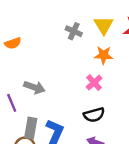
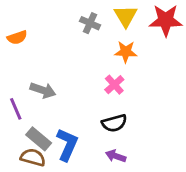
gray rectangle: (31, 128) -> (39, 139), turned -60

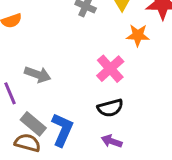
orange star: (126, 52) -> (138, 35), moved
pink cross: (114, 85) -> (110, 69), size x1.4

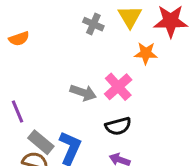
gray arrow: (38, 74) -> (83, 93), moved

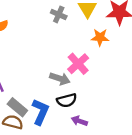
gray arrow: (83, 93) -> (60, 79), moved
black semicircle: (118, 126) -> (67, 100), moved

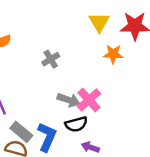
gray cross: (59, 14) -> (51, 59), moved, turned 35
pink cross: (78, 64) -> (89, 100), moved

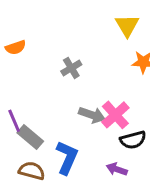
black semicircle: (76, 124) -> (133, 140), moved
gray rectangle: (21, 132) -> (30, 137), moved

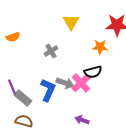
yellow triangle: (127, 25) -> (71, 22), moved
black semicircle: (133, 140) -> (93, 72), moved
blue L-shape: (67, 157) -> (48, 90), moved

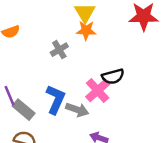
orange star: (100, 47) -> (86, 30), moved
gray arrow: (65, 83) -> (77, 110), moved

